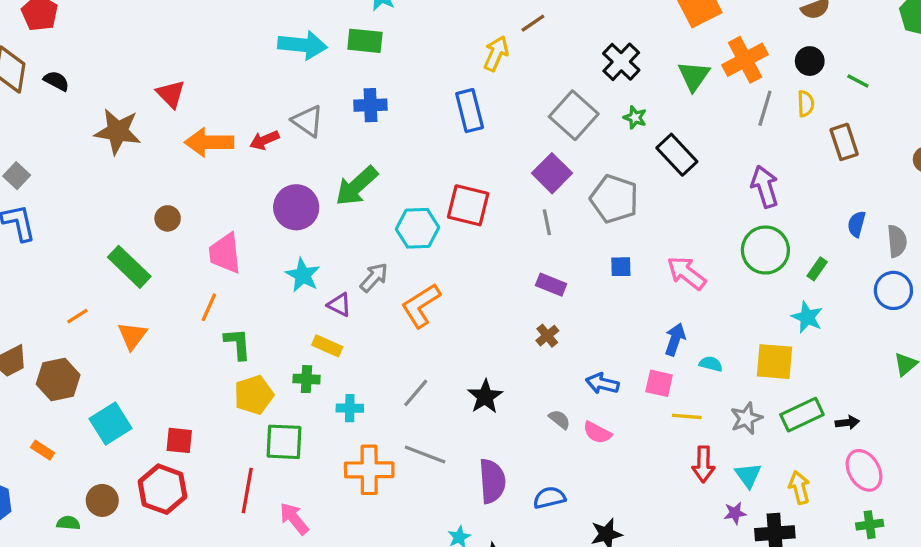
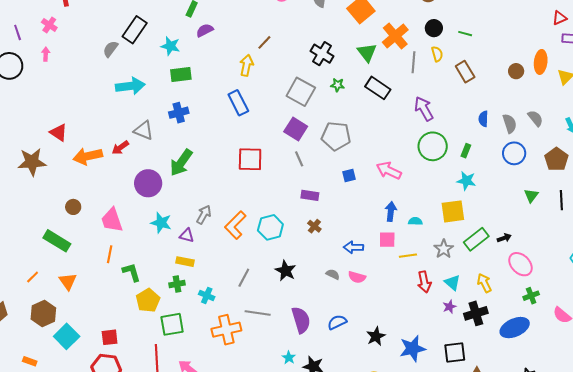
green rectangle: (365, 41) -> (181, 75), moved
black rectangle: (677, 155) -> (378, 88), moved
cyan hexagon: (418, 228) -> (270, 227), moved
brown hexagon: (58, 379) -> (43, 314), moved
cyan cross: (350, 408) -> (207, 296), turned 35

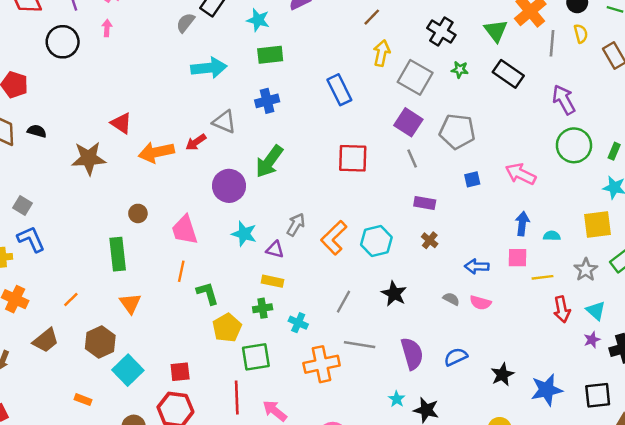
yellow arrow: (246, 65) -> (382, 53), moved
green rectangle: (57, 241) -> (118, 254), turned 52
orange line: (33, 277) -> (71, 299), moved

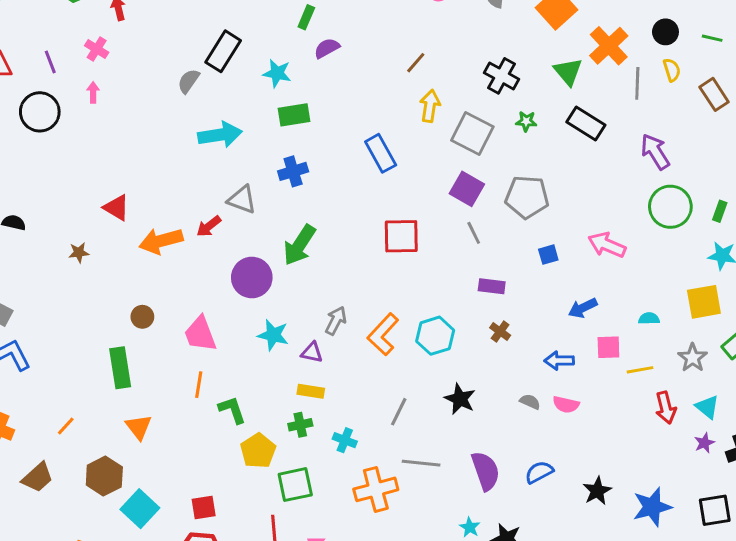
brown star: (89, 158) -> (79, 253), size x0.5
blue arrow: (522, 224) -> (583, 308), moved, turned -120

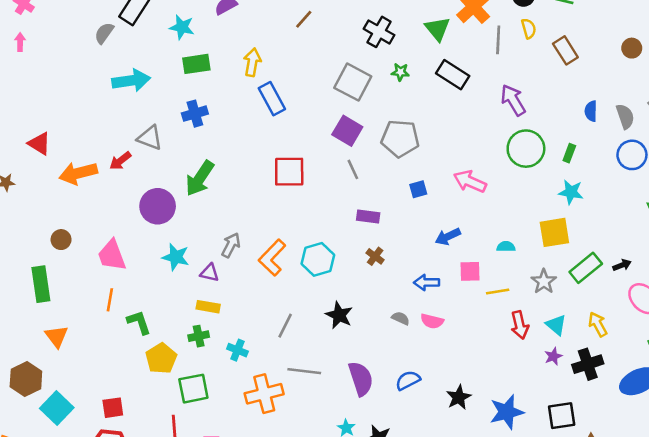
yellow arrow: (430, 106) -> (252, 62), moved

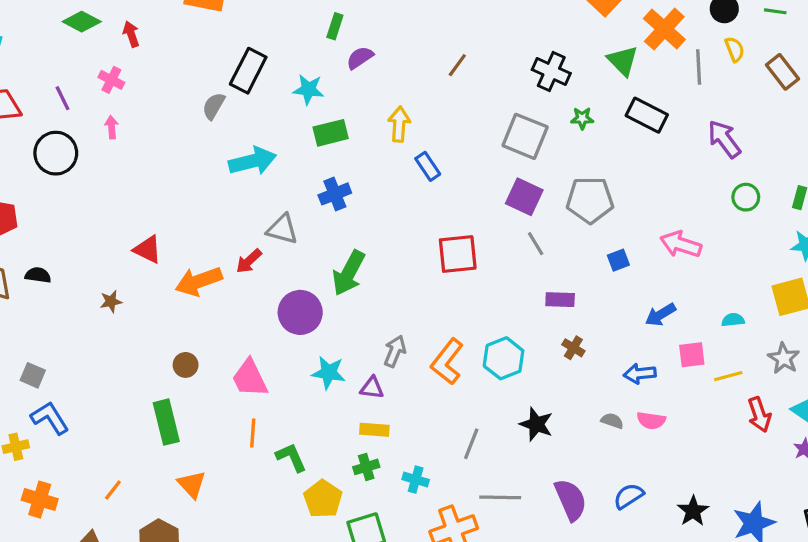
blue rectangle: (272, 99) -> (428, 166), size x0.7
green circle: (526, 149) -> (746, 197), size x0.6

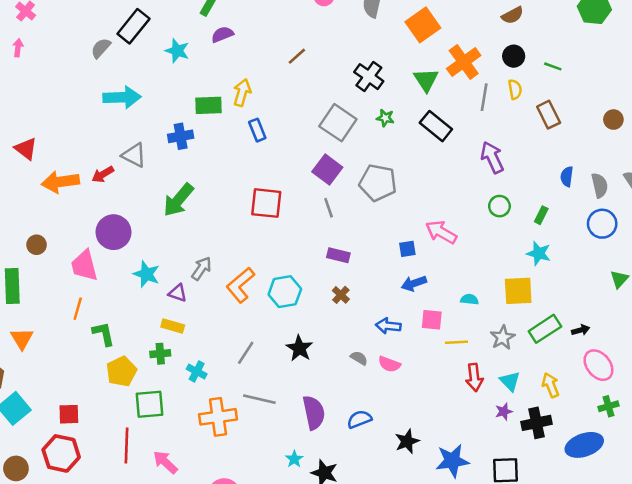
green rectangle: (331, 133) -> (208, 105), moved
blue square: (618, 260) -> (407, 249), moved
purple circle: (300, 312) -> (113, 232), moved

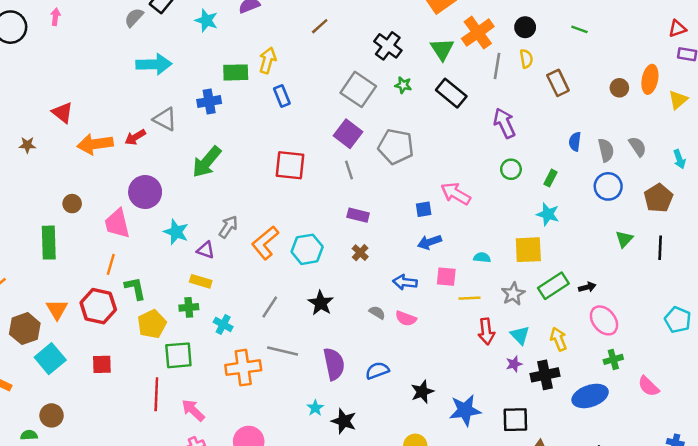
green line: (553, 66) -> (579, 29), moved
orange triangle: (22, 339) -> (57, 309), moved
red hexagon: (61, 453) -> (98, 306), moved

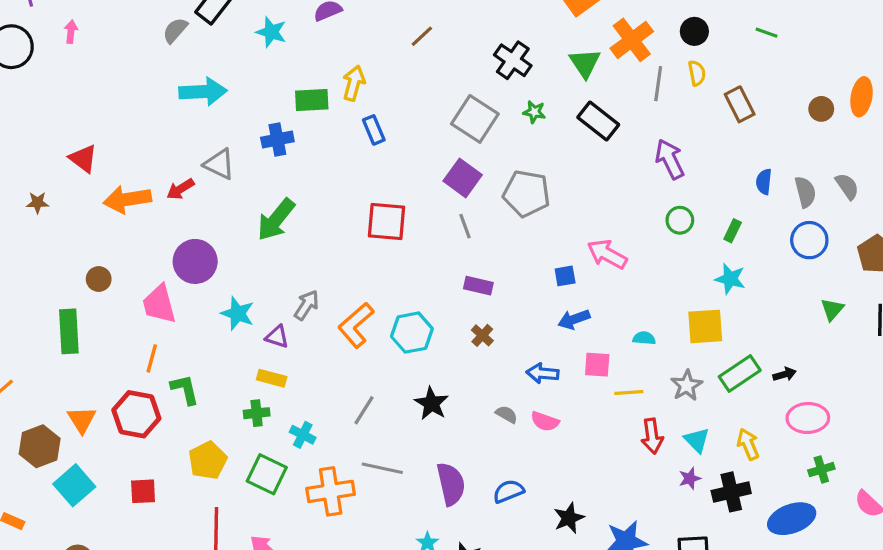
pink ellipse: (604, 320) -> (808, 418), turned -52
yellow pentagon: (152, 324) -> (208, 460), moved
green square: (178, 355) -> (267, 474), moved, turned 32

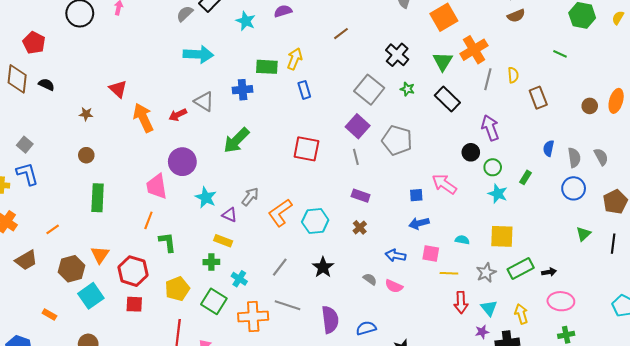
black circle: (694, 31) -> (471, 152), moved
orange arrow: (127, 199) -> (143, 118), turned 68
brown circle: (99, 279) -> (86, 155), moved
cyan star: (730, 279) -> (498, 194), moved
red hexagon: (136, 414) -> (133, 271), moved

